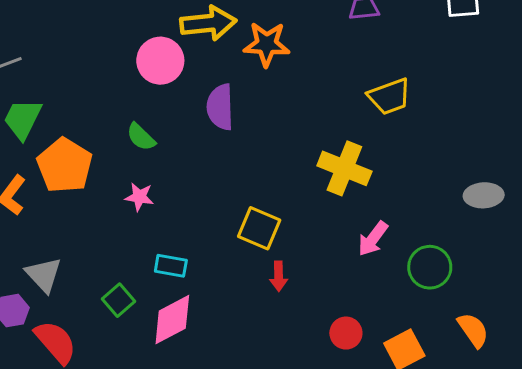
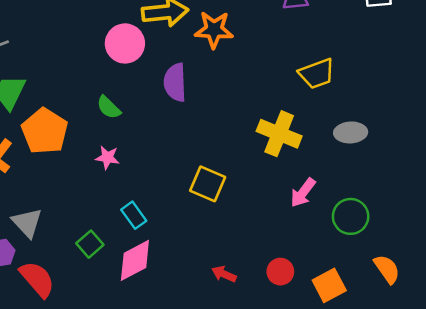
gray ellipse: (484, 195) -> (351, 132), moved
cyan rectangle: (171, 266) -> (134, 215), turned 44
red arrow: (279, 276) -> (224, 274), moved, turned 115

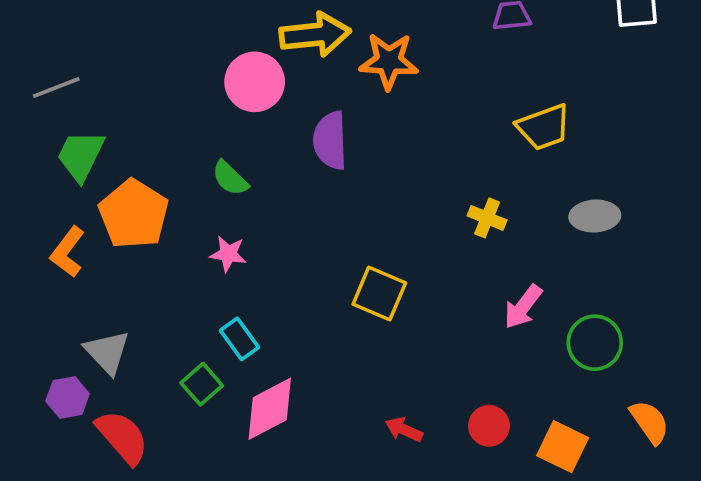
yellow cross: (279, 134) -> (487, 218), size x0.6
cyan rectangle: (134, 215) -> (240, 339), moved
orange square: (329, 285) -> (563, 447), turned -36

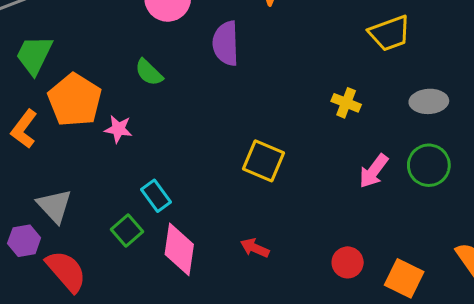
pink star: (228, 254) -> (118, 129), moved
green circle: (595, 343) -> (429, 165), moved
pink diamond: (270, 409) -> (179, 249), turned -54
red arrow: (404, 430) -> (255, 248), moved

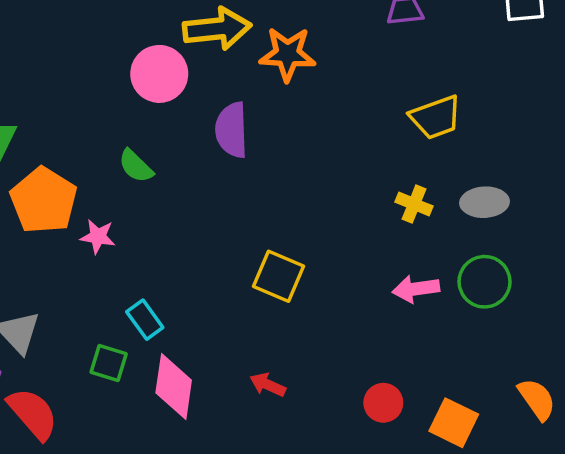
yellow cross: (346, 103) -> (414, 204), moved
pink arrow: (374, 171) -> (416, 289), turned 45
green square: (127, 231) -> (109, 363), turned -32

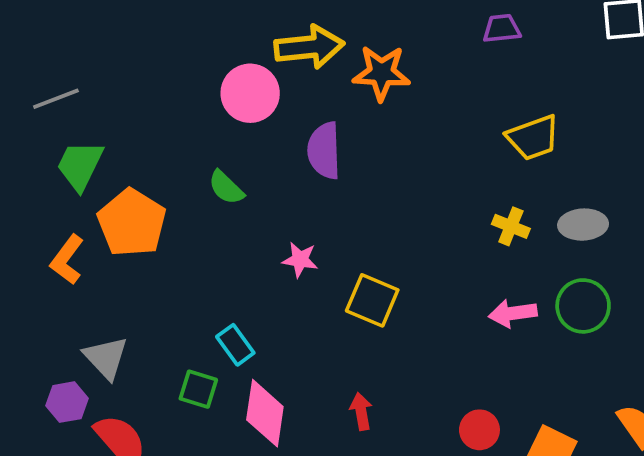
pink star: (98, 237) -> (300, 260), moved
red arrow: (268, 385) -> (361, 411), turned 56

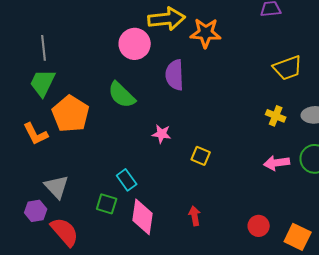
gray line: (56, 99) -> (44, 48), moved, turned -75
green semicircle: (226, 188) -> (122, 95), size x1.4
orange L-shape: (67, 260) -> (36, 134), turned -64
yellow square: (372, 300) -> (201, 156), size x0.7

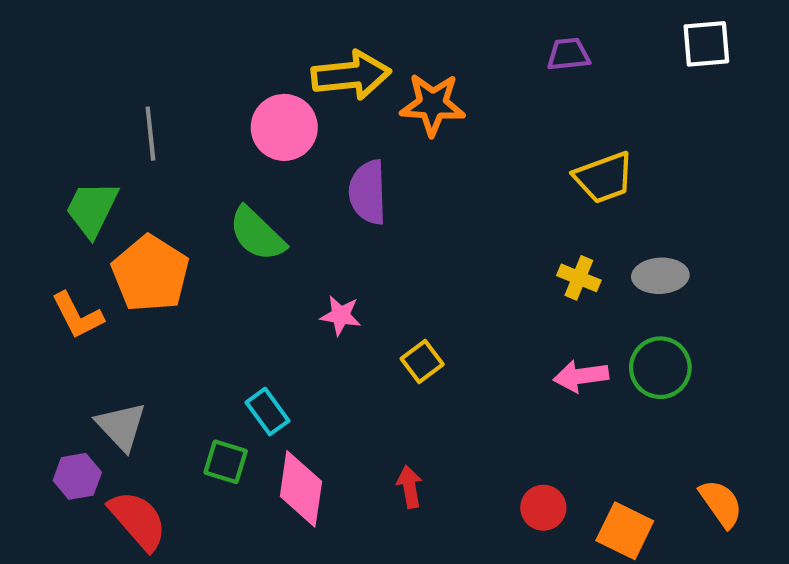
gray line: (44, 48) -> (150, 134), moved
yellow square: (201, 156) -> (422, 361), turned 30

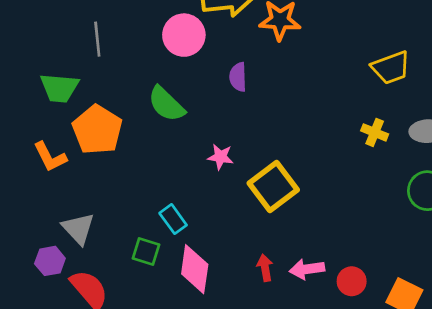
purple semicircle: (368, 192) -> (238, 77), size x0.7
green trapezoid: (92, 209) -> (59, 88), turned -111
yellow square: (422, 361) -> (273, 187), size x1.8
pink arrow: (581, 376) -> (307, 269), moved

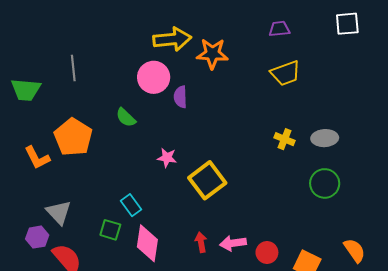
pink circle: (184, 35) -> (154, 77), moved
yellow trapezoid: (391, 68) -> (285, 73), moved
green trapezoid: (59, 88) -> (26, 90), moved
green semicircle: (166, 104) -> (126, 117), size x0.7

